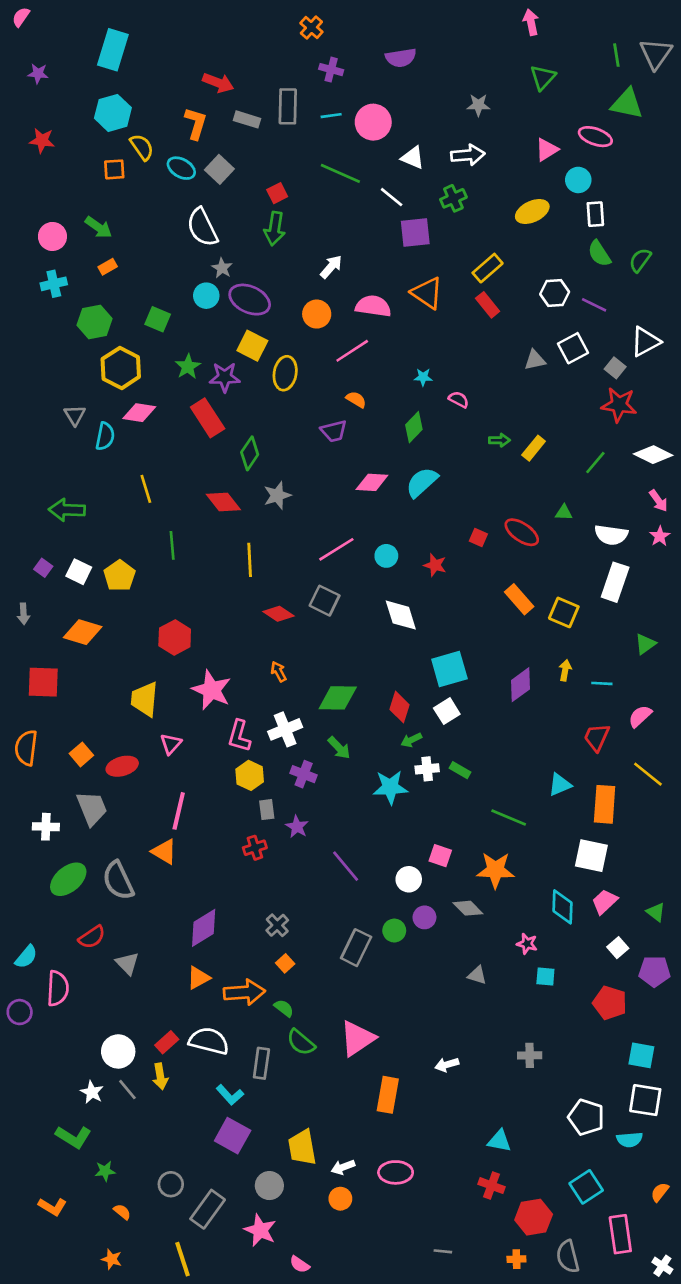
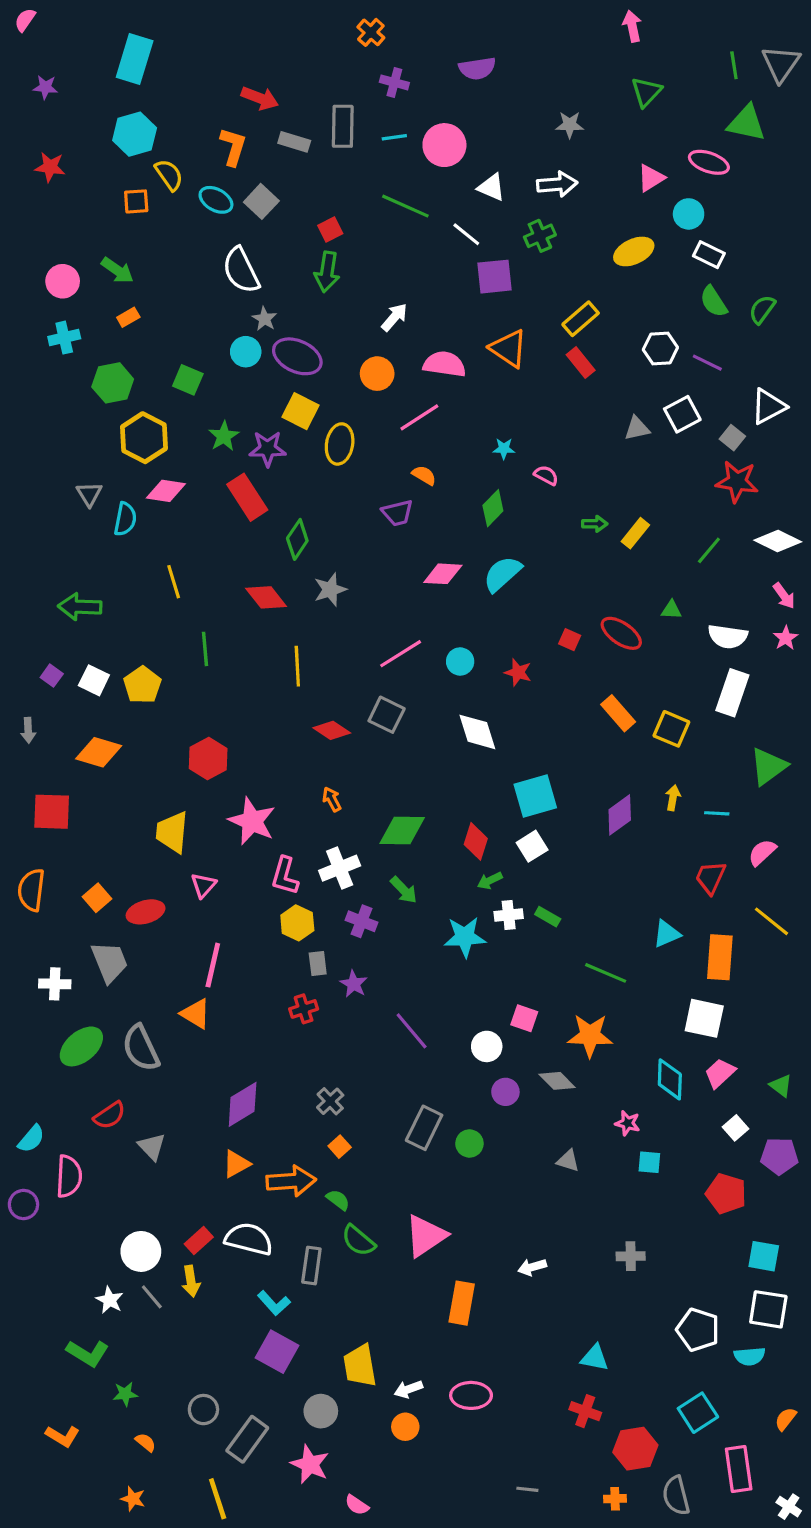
white rectangle: (595, 214) -> (709, 255), turned -60
green triangle: (645, 644) -> (768, 766), size x1.5
green circle: (394, 931) -> (469, 1143), moved

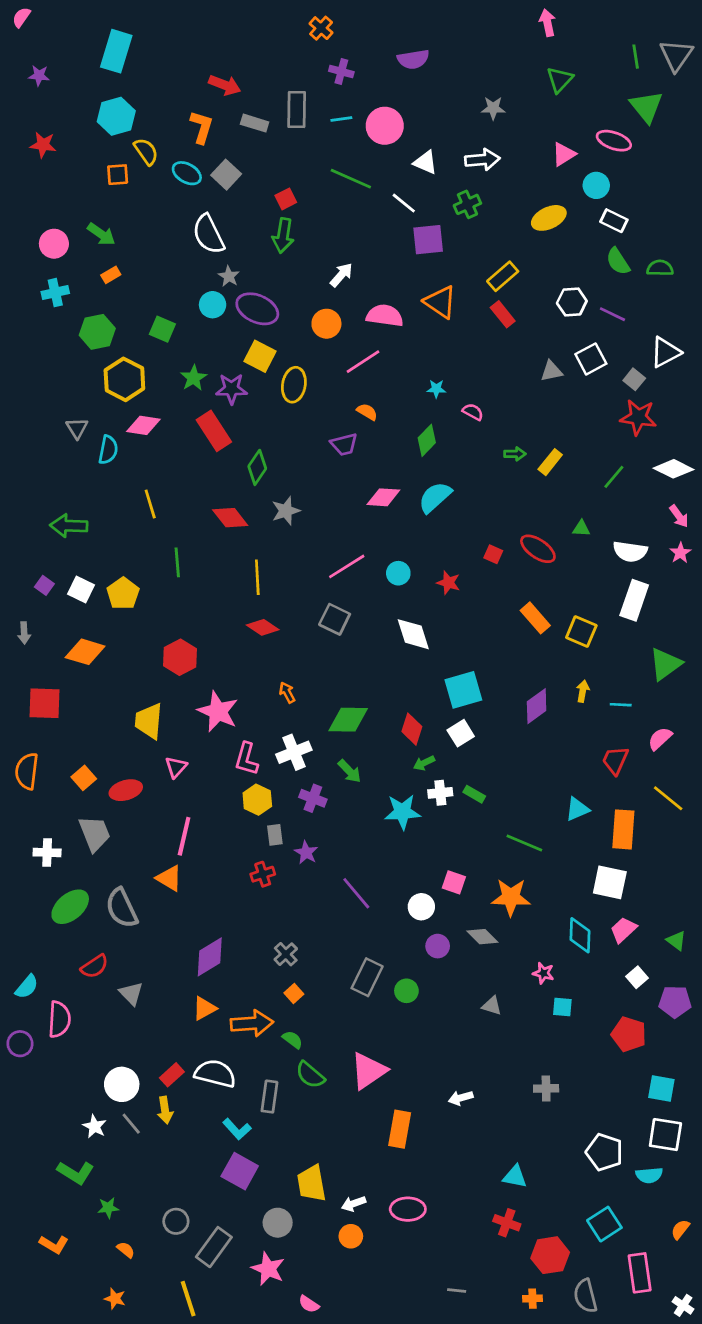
green triangle: (746, 123) -> (646, 107), turned 39
green semicircle: (762, 309) -> (660, 268), turned 55
red diamond: (332, 730) -> (263, 627), moved

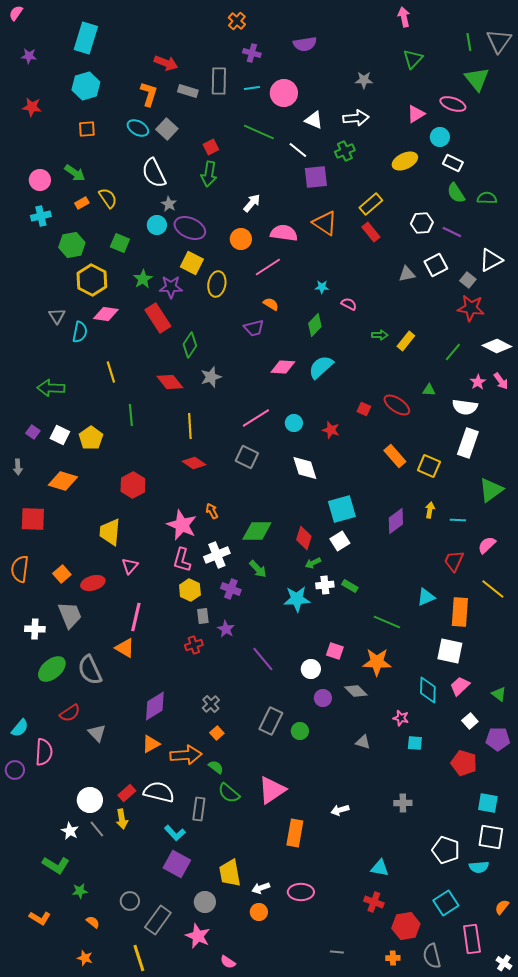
yellow semicircle: (146, 152) -> (108, 198), moved
pink star: (680, 553) -> (478, 382), moved
pink star: (218, 711) -> (182, 525), moved

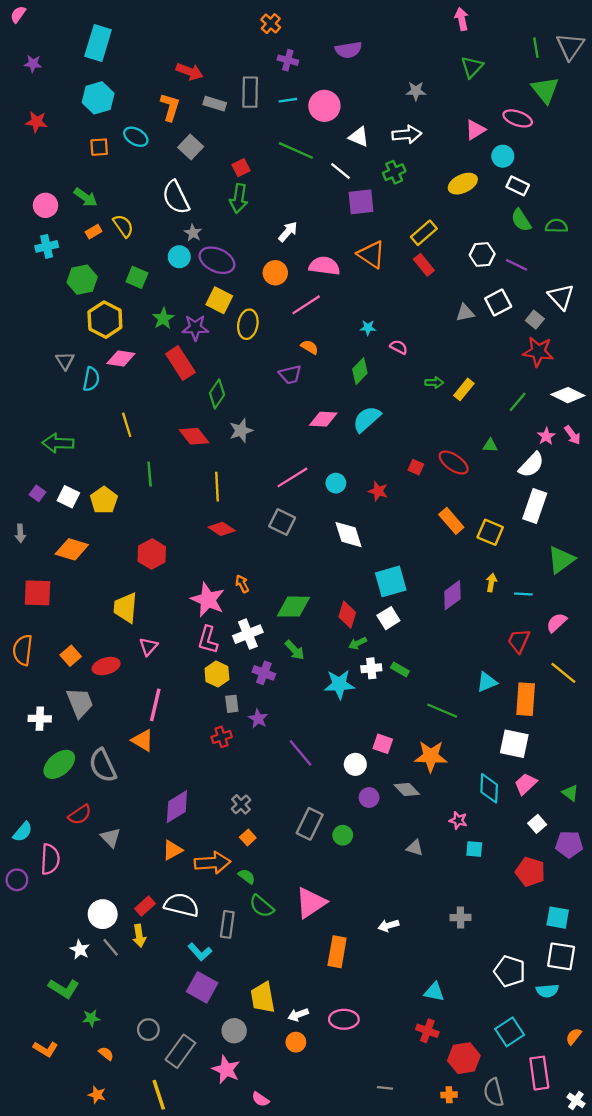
cyan ellipse: (138, 128) -> (136, 137), moved
white triangle: (491, 260) -> (561, 297), turned -45
white semicircle: (465, 407) -> (531, 465), turned -55

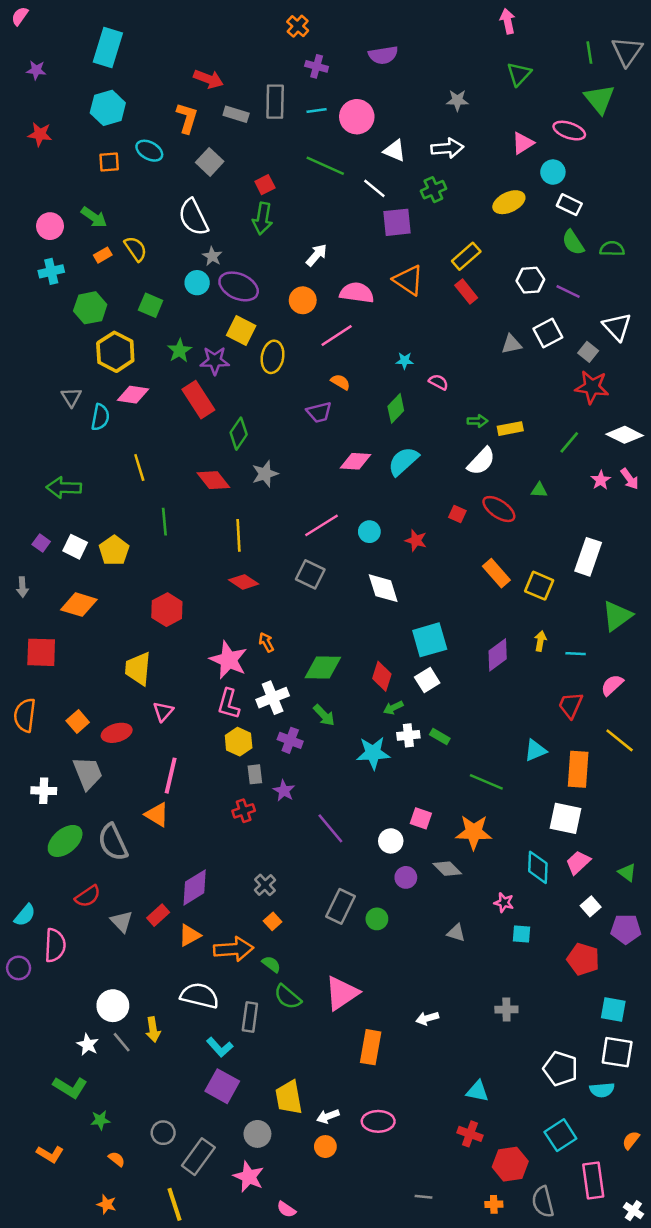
yellow rectangle: (464, 389) -> (510, 429), turned 40
white semicircle: (531, 465) -> (481, 461), moved
red rectangle: (145, 906) -> (158, 915), moved

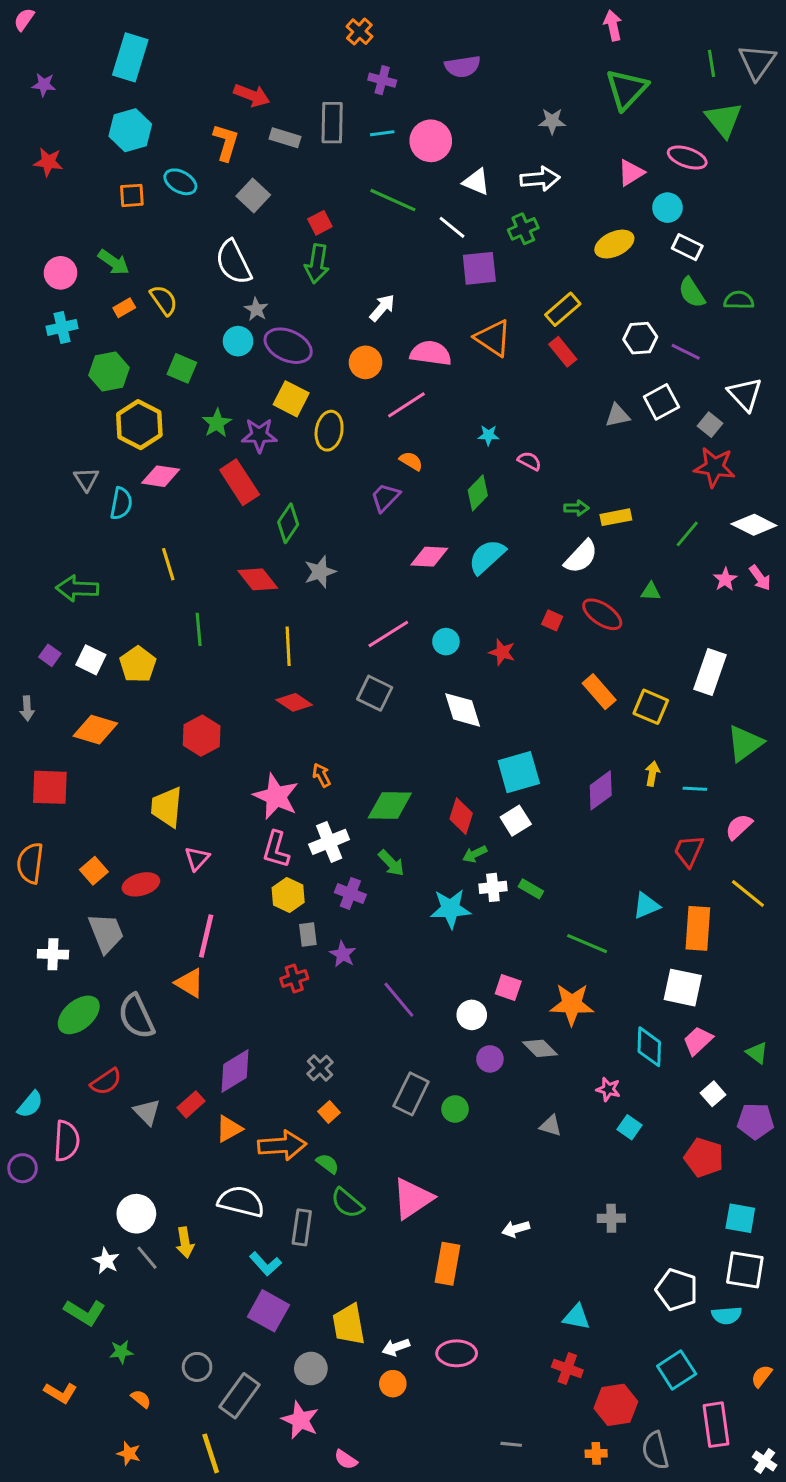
green triangle: (519, 74) -> (627, 89), size x1.4
purple trapezoid: (319, 412) -> (385, 497), turned 148
cyan square: (522, 934) -> (630, 1127), turned 30

